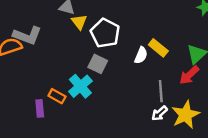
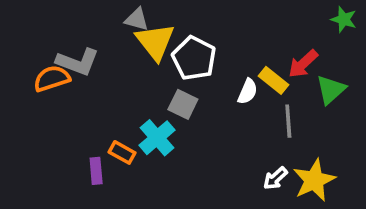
yellow triangle: (79, 22) -> (155, 42), size x1.6
red arrow: (189, 75) -> (303, 64), moved
gray line: (161, 91) -> (288, 121), moved

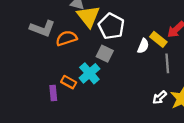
orange semicircle: (52, 79) -> (66, 38), moved

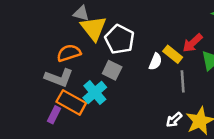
gray L-shape: (42, 28) -> (59, 78), moved
orange rectangle: (69, 82) -> (71, 102), size x1.6
purple rectangle: (53, 93) -> (54, 115), turned 32

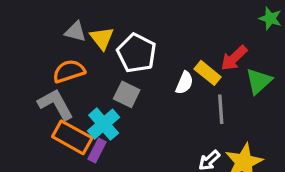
gray triangle: (81, 13) -> (76, 32), moved
yellow triangle: (94, 28) -> (102, 38), size x0.7
gray L-shape: (59, 78) -> (56, 104), turned -140
purple rectangle: (54, 115) -> (97, 150), moved

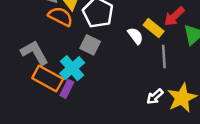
orange semicircle: (69, 71) -> (60, 16), moved, turned 45
white semicircle: (184, 83) -> (135, 36), turned -60

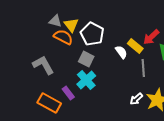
cyan cross: (72, 68) -> (86, 80), moved
orange rectangle: (48, 78) -> (49, 103), moved
purple rectangle: (67, 89) -> (68, 93), turned -64

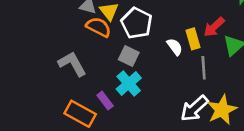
yellow rectangle: (135, 46) -> (193, 39), turned 35
white arrow: (136, 99) -> (194, 108), size x1.6

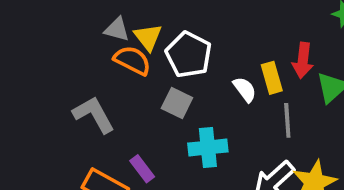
red arrow: (214, 27) -> (303, 60), turned -40
cyan cross: (129, 84) -> (208, 148), moved, turned 35

